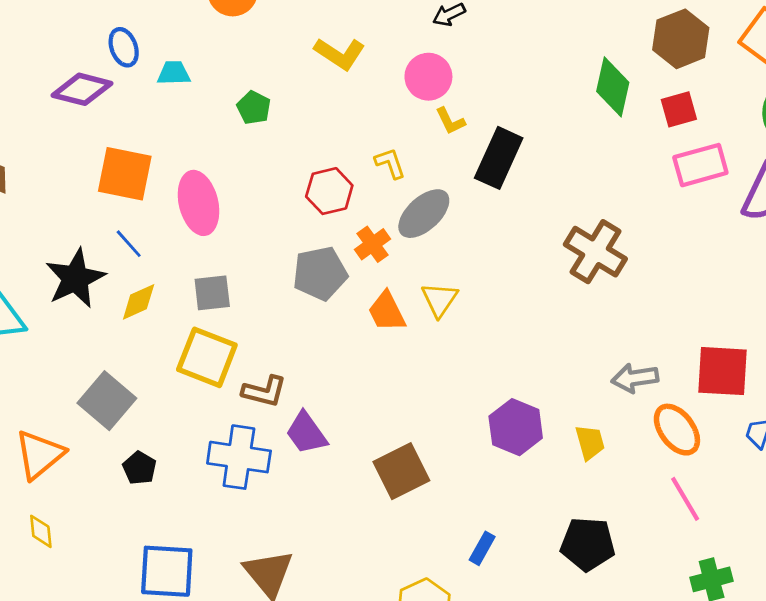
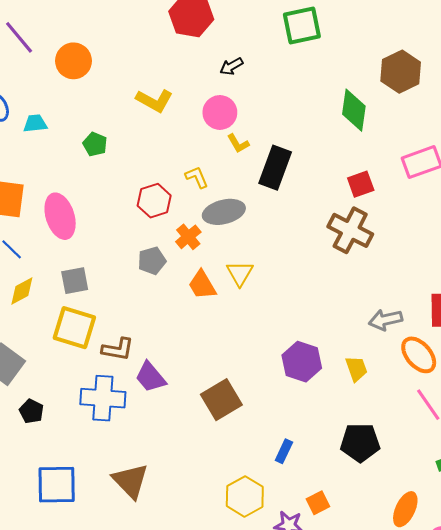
red square: (679, 109) -> (361, 184), moved
gray ellipse: (424, 214) -> (224, 212), turned 33
gray pentagon: (320, 273) -> (152, 261), size x0.7

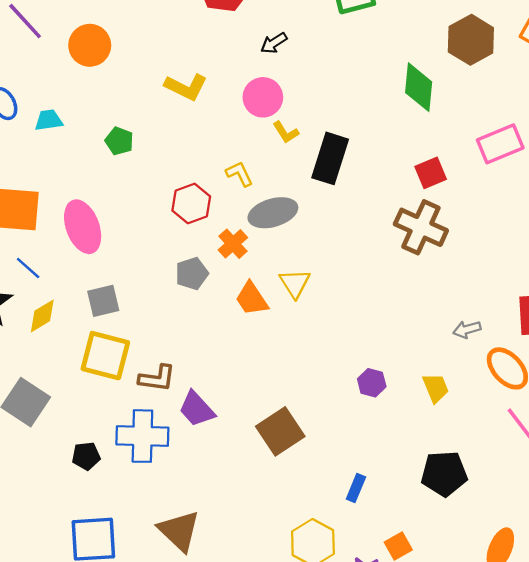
gray arrow: (385, 320) -> (467, 329), size x0.7
purple hexagon: (302, 362) -> (372, 383), size x0.6
black pentagon: (31, 411) -> (86, 456), moved, turned -30

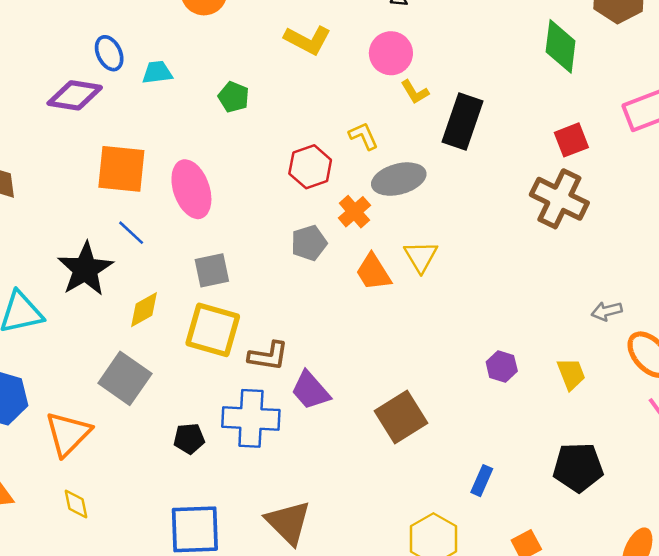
yellow diamond: (42, 316) -> (144, 310), moved

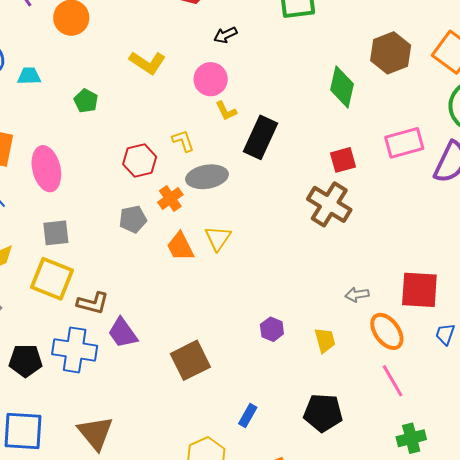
black pentagon: (189, 439) -> (25, 361), size x1.4

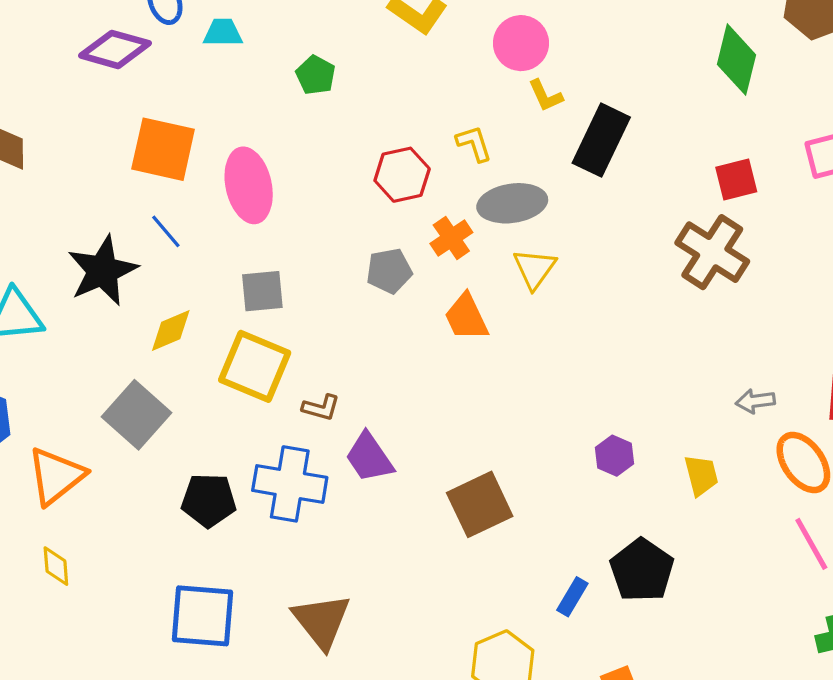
yellow triangle: (218, 238) -> (534, 269), moved
brown L-shape: (93, 303) -> (321, 408), size x0.7
black pentagon: (323, 413) -> (642, 570), moved, turned 30

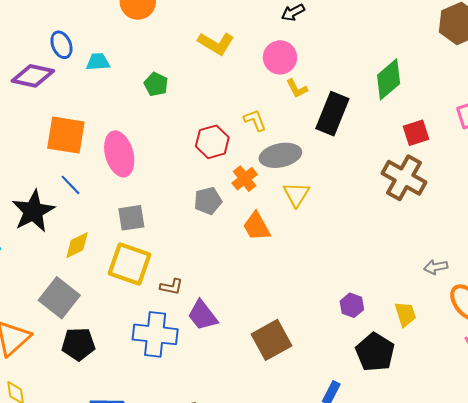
green diamond: (737, 60) -> (389, 79), moved, turned 39
black pentagon: (209, 500) -> (78, 344), moved
black pentagon: (642, 570) -> (375, 352), moved

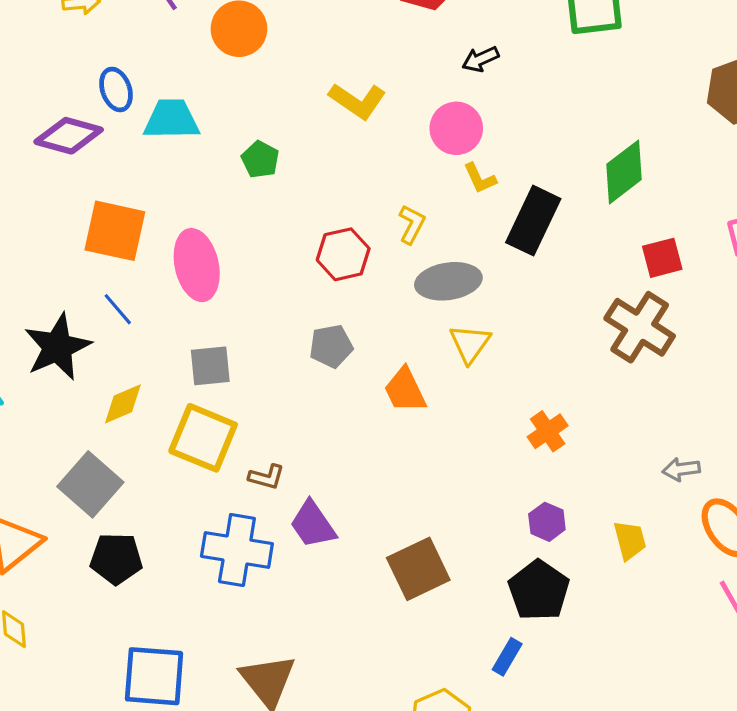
cyan trapezoid: (98, 62) -> (171, 119), size x1.5
yellow L-shape: (255, 120) -> (412, 224), turned 45
orange cross: (245, 179) -> (548, 431), moved
black pentagon: (375, 352) -> (539, 590), moved

